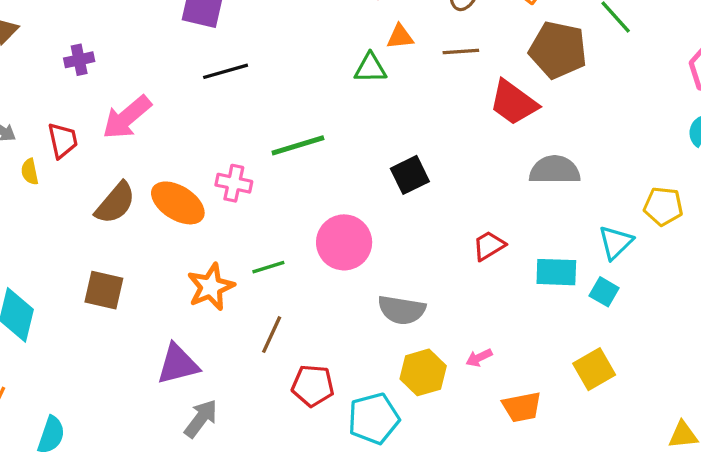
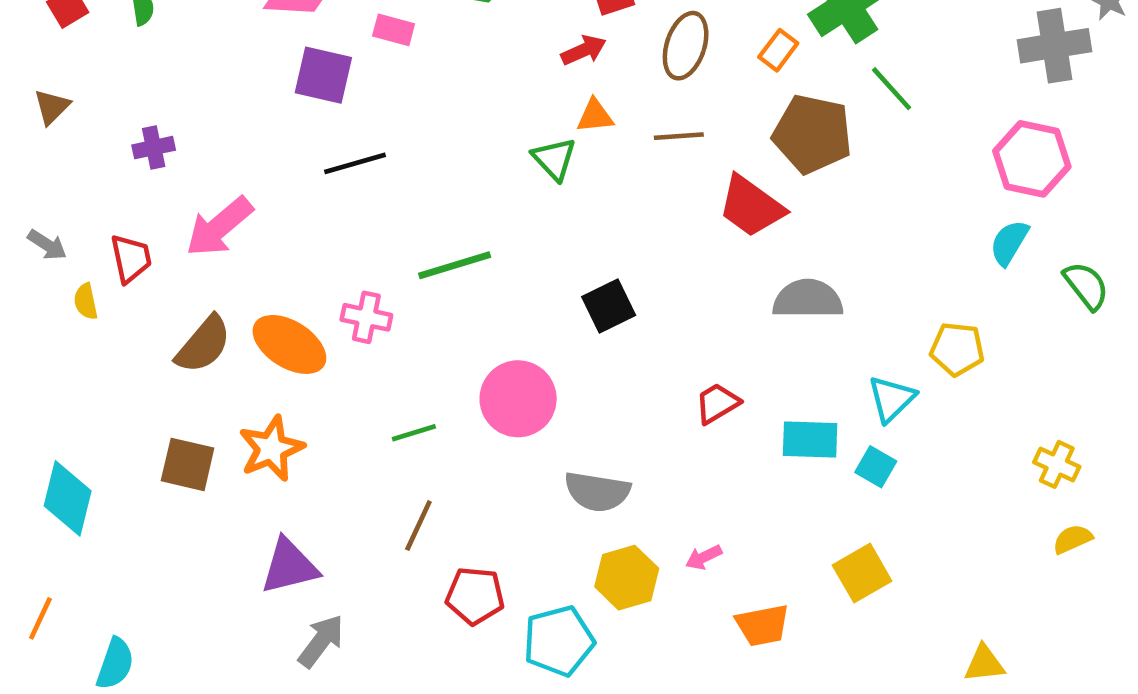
green triangle: (370, 68) -> (554, 159), turned 48
orange star: (211, 287) -> (271, 449), moved

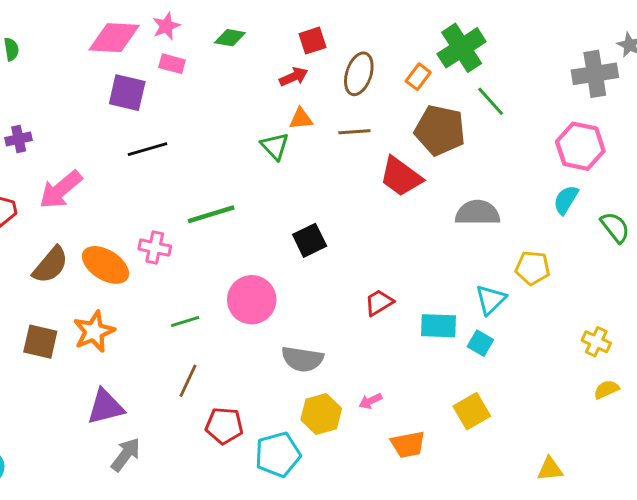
gray semicircle: (808, 299) -> (478, 213), moved

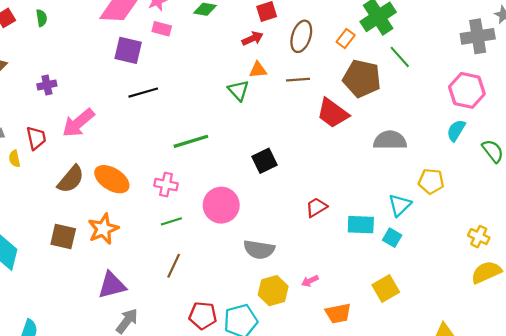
pink cross: (155, 248) -> (166, 185), moved
yellow semicircle: (606, 389) -> (486, 272), size x1.6
red pentagon: (224, 426) -> (203, 316), moved

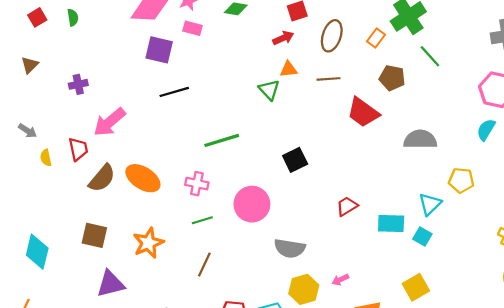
brown pentagon: (362, 79) -> (392, 78), size x0.7
red trapezoid: (36, 138) -> (78, 149), moved
orange star: (103, 229) -> (148, 243), moved
purple triangle: (112, 285) -> (111, 284), moved

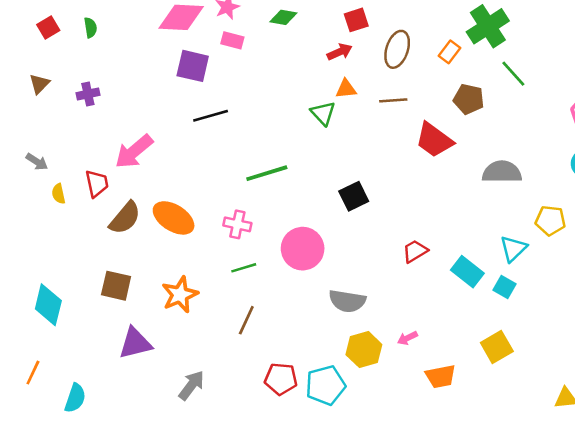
purple cross: (78, 84) -> (88, 94), moved
cyan rectangle: (391, 224) -> (467, 272), turned 36

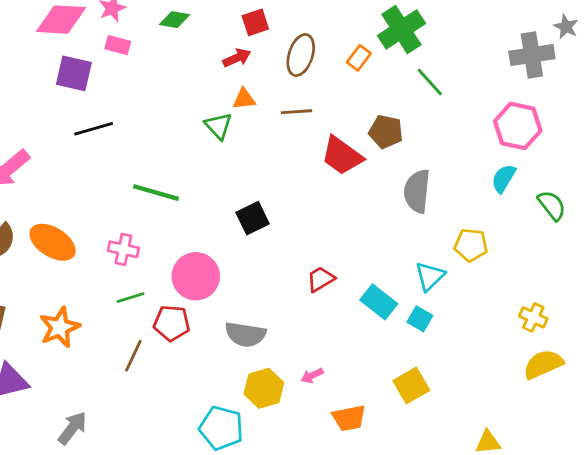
brown pentagon: (469, 99) -> (386, 132), moved
gray semicircle: (502, 172) -> (417, 191), turned -84
green line: (267, 173) -> (156, 193), turned 33
red pentagon: (281, 379) -> (172, 323), moved
cyan pentagon: (326, 385) -> (221, 428), turned 30

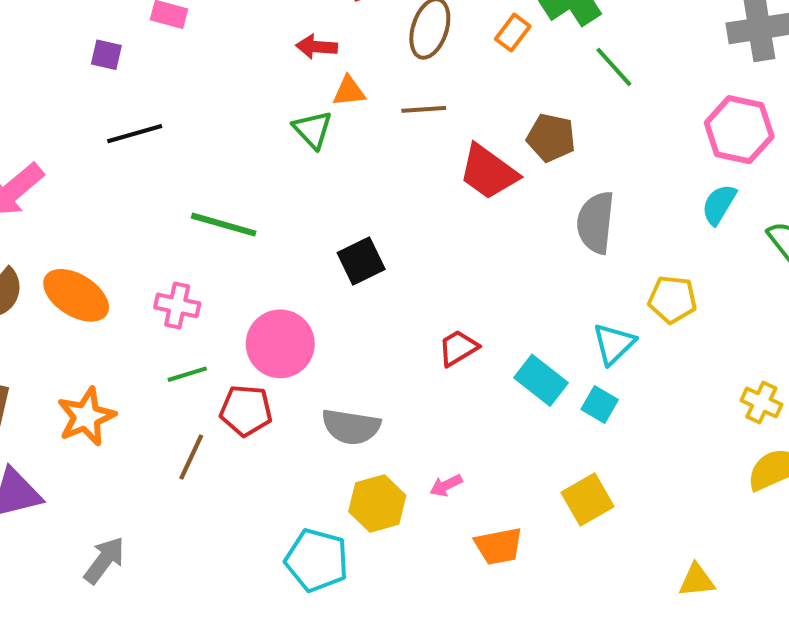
red arrow: (237, 58) -> (317, 47), moved, turned -152
purple square: (74, 73) -> (106, 55), size x0.6

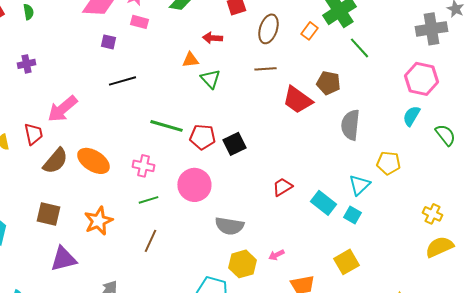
orange triangle: (349, 91) -> (190, 60), moved
red pentagon: (246, 411) -> (202, 137), moved

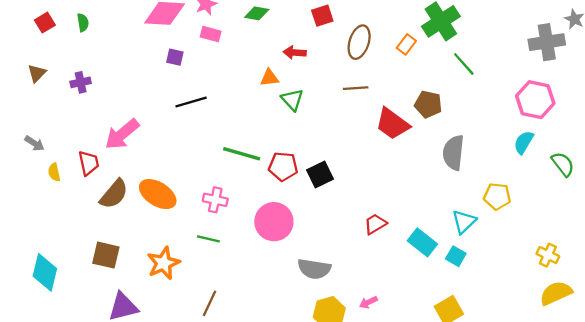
green line: (148, 200) -> (208, 239), moved, turned 30
brown line: (150, 241) -> (209, 303), moved

